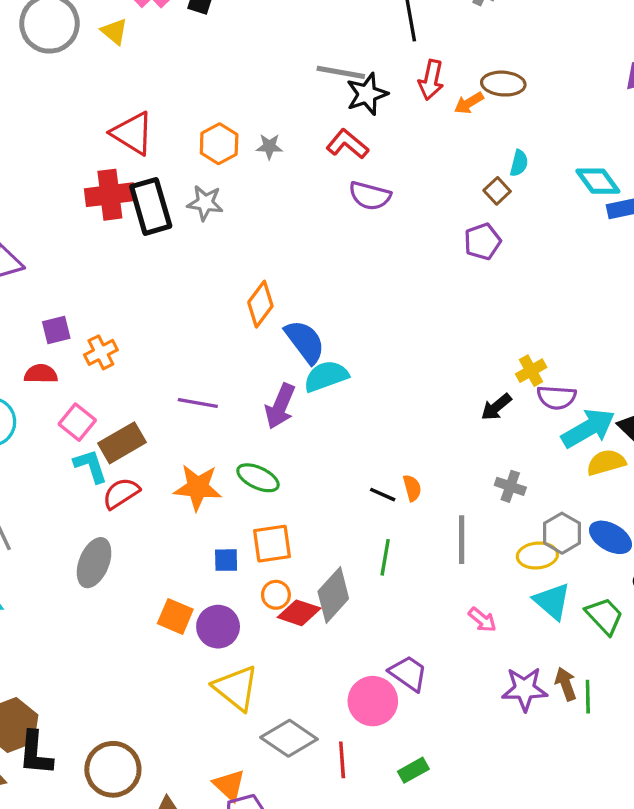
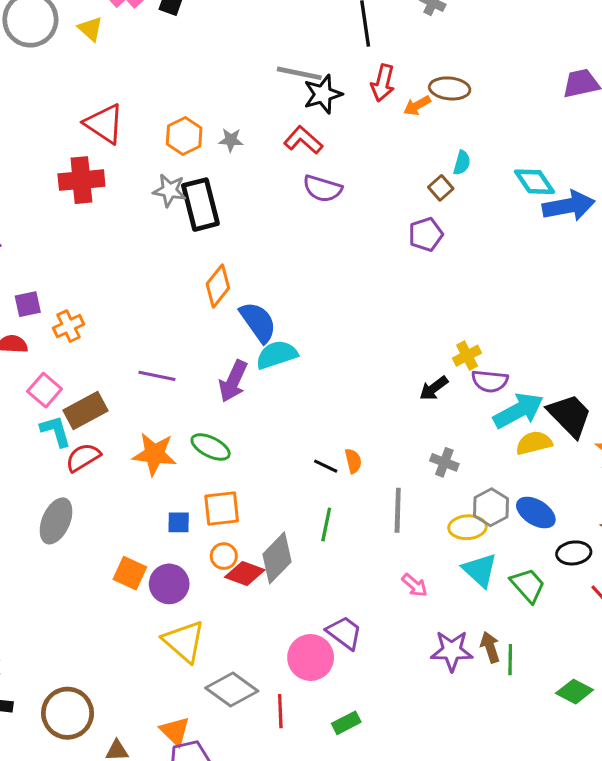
black rectangle: (151, 206) -> (200, 205), moved

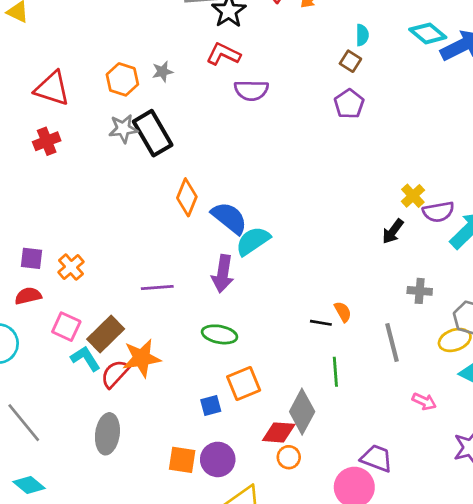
red cross: (81, 180) -> (47, 141), size x0.7
purple square: (28, 304) -> (31, 258), turned 35
orange star: (154, 454) -> (142, 358), moved
orange circle: (224, 556) -> (289, 457), moved

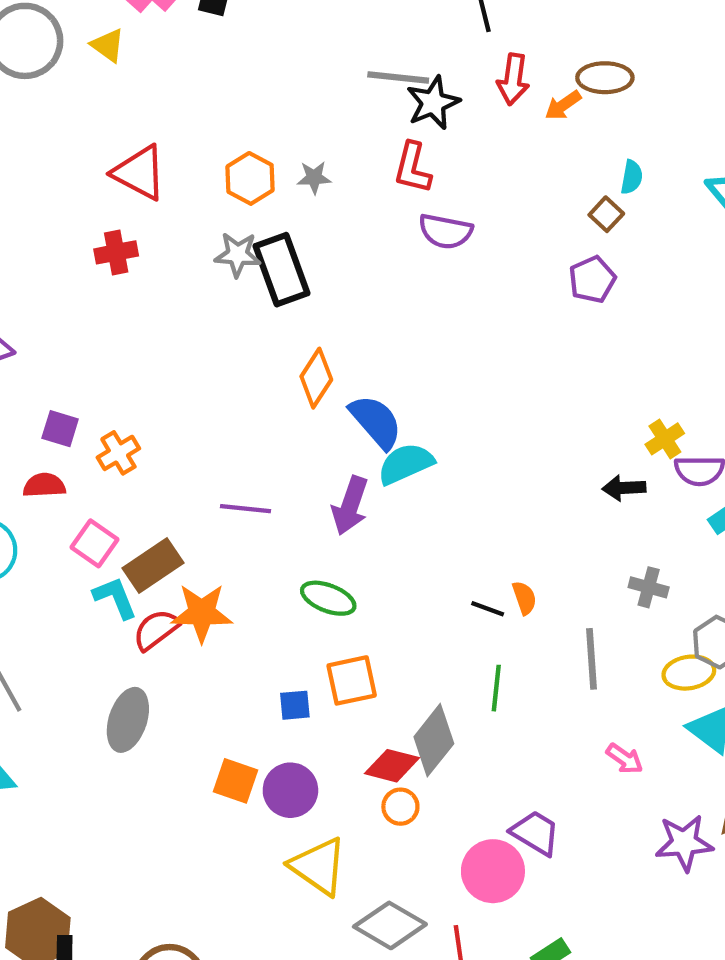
red L-shape: (223, 54) -> (413, 168), turned -112
black arrow: (393, 231) -> (624, 488), turned 40

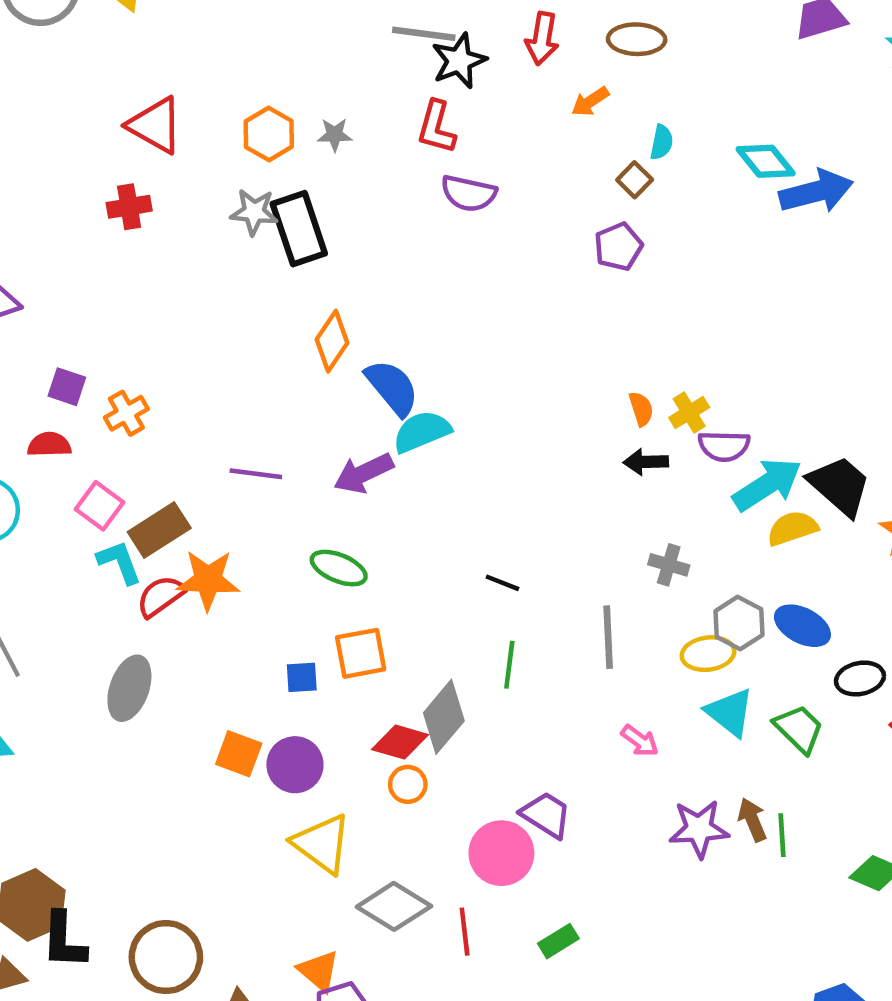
orange arrow: (563, 105) -> (590, 102), moved
purple arrow: (350, 506) -> (364, 473), turned 44
orange semicircle: (524, 598) -> (641, 409), moved

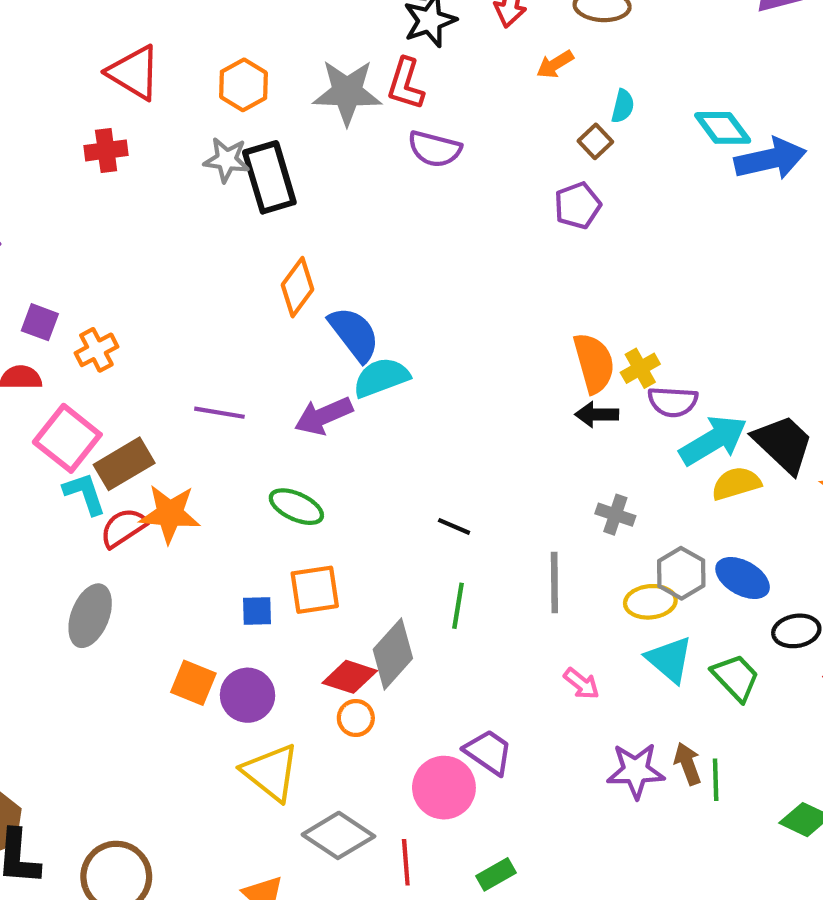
gray star: (335, 135) -> (347, 92), moved, size x2.0
orange semicircle: (641, 409) -> (594, 363), size x1.8
pink square: (99, 506) -> (67, 438), size x1.4

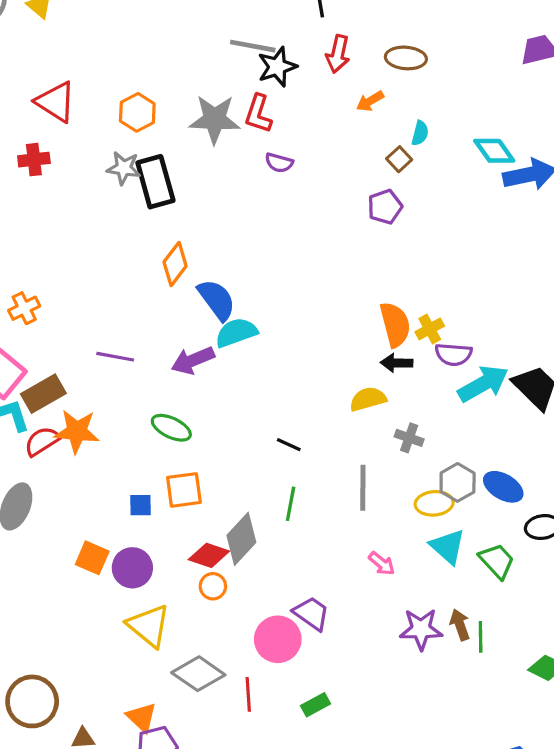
purple semicircle: (435, 149) -> (279, 163), size x0.7
yellow semicircle: (736, 483) -> (368, 399), moved

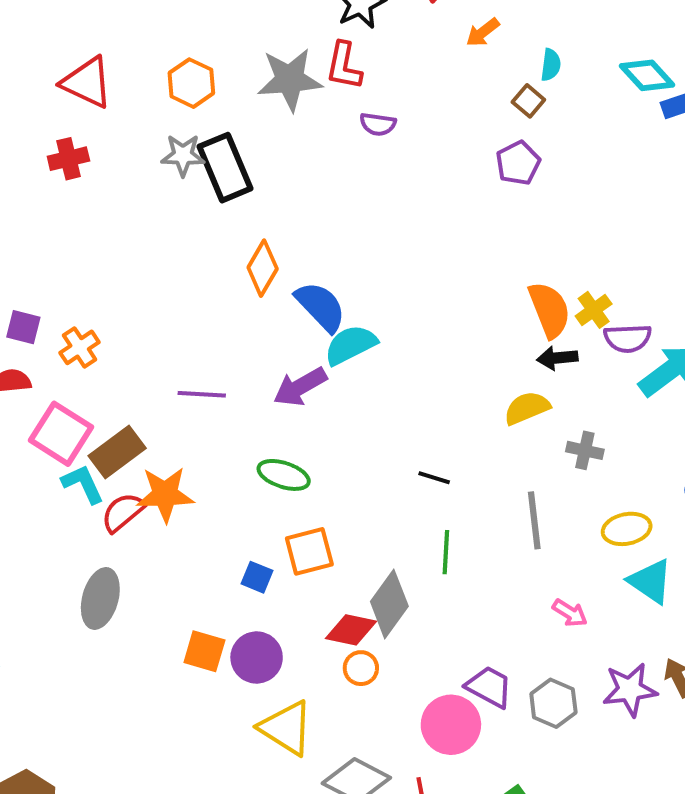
gray hexagon: (458, 482) -> (553, 703), moved
blue square: (141, 505) -> (257, 577), turned 30

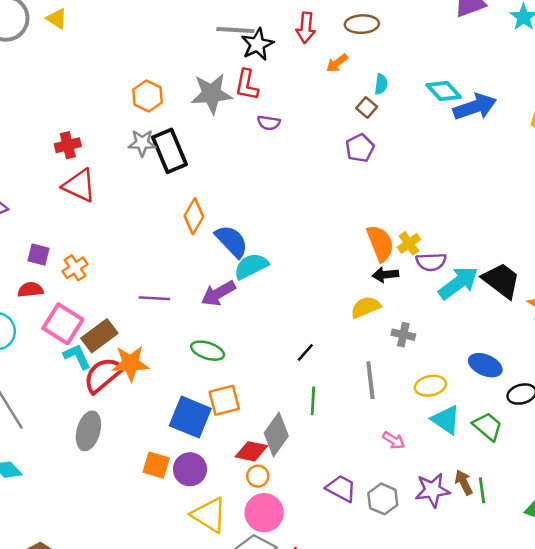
red triangle: (87, 82) -> (79, 186), moved
black line: (434, 478) -> (305, 352), turned -66
red semicircle: (123, 512) -> (103, 375), size x1.4
blue square: (257, 577) -> (190, 417), size x2.0
pink circle: (451, 725) -> (264, 513), moved

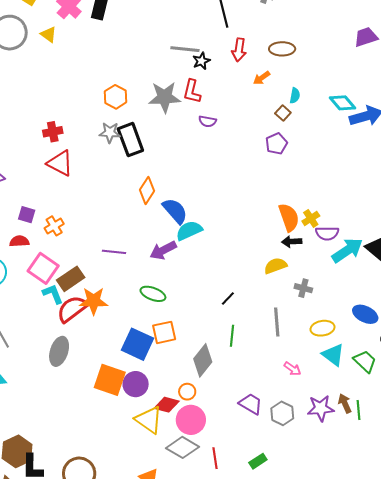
black star: (257, 44) -> (201, 61), size x0.7
red diamond: (251, 451) -> (167, 405), moved
orange square: (156, 465) -> (110, 380), size x1.5

